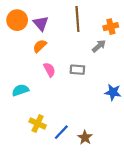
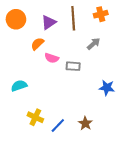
purple triangle: (41, 23) -> (49, 22), moved, turned 35
orange cross: (111, 27) -> (101, 14), moved
pink semicircle: (49, 70) -> (52, 58), moved, turned 136
brown star: (85, 138) -> (85, 123), moved

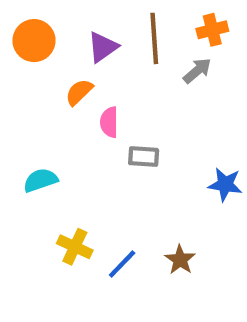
gray arrow: (94, 44) -> (197, 71), moved
pink semicircle: (52, 58) -> (109, 122), turned 72
gray rectangle: (73, 66) -> (144, 157), moved

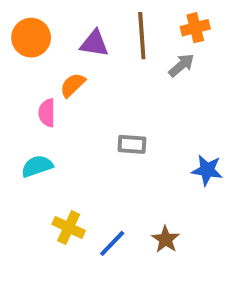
purple triangle: (103, 47) -> (94, 44), turned 44
pink semicircle: (109, 122) -> (47, 113), moved

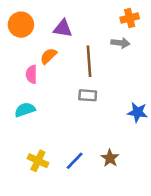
brown line: (142, 36) -> (89, 61), moved
gray arrow: (181, 65) -> (120, 43), turned 48
yellow cross: (69, 227) -> (38, 161), moved

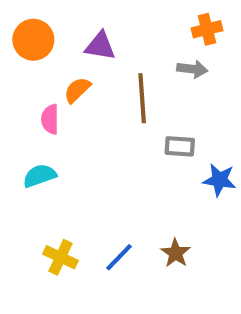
gray rectangle: (88, 95) -> (180, 146), moved

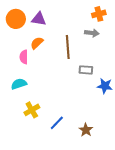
purple triangle: (100, 46) -> (39, 19), moved
brown star: (176, 253) -> (86, 130), moved
yellow cross: (61, 257) -> (32, 110), moved, turned 35

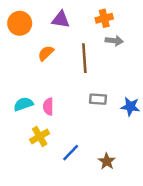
orange cross: (99, 14) -> (104, 18), moved
purple triangle: (39, 19) -> (61, 20), moved
pink semicircle: (24, 57) -> (48, 107), moved
gray rectangle: (86, 70) -> (98, 99), moved

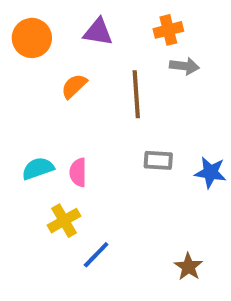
blue line: (71, 153) -> (96, 255), moved
brown star: (107, 161) -> (188, 267), moved

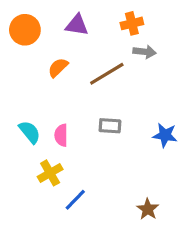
brown line: (136, 94) -> (107, 74), turned 63
gray rectangle: (158, 160) -> (110, 126), moved
cyan semicircle: (38, 168) -> (30, 132), turned 70

